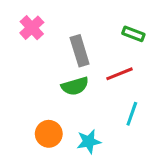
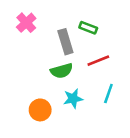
green rectangle: (133, 34) -> (88, 28), moved
cyan star: (89, 141) -> (73, 99), moved

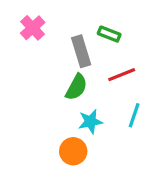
green semicircle: (62, 71) -> (76, 87), turned -45
orange circle: (40, 110) -> (73, 151), moved

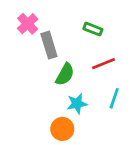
gray rectangle: (81, 51) -> (49, 45), moved

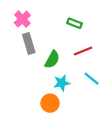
gray rectangle: (49, 45) -> (29, 44), moved
cyan line: (114, 98) -> (92, 79), turned -70

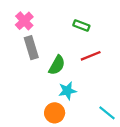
cyan line: (92, 79) -> (107, 113), moved

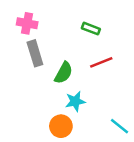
pink cross: (24, 21) -> (27, 23), turned -36

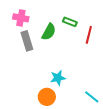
red line: (101, 62) -> (89, 35), moved, turned -54
green semicircle: (64, 73) -> (49, 32), moved

